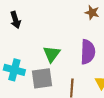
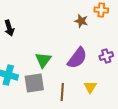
purple semicircle: (88, 52) -> (77, 58), turned 35

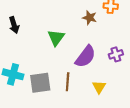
green triangle: (43, 60) -> (56, 38), moved
brown line: (62, 92) -> (68, 82), moved

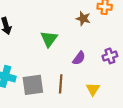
purple semicircle: (85, 56) -> (79, 58), size x0.6

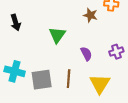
purple semicircle: (79, 58) -> (86, 54), turned -64
yellow triangle: (93, 89) -> (100, 84), size x1.5

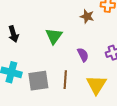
black arrow: (16, 22) -> (13, 34), moved

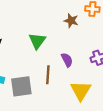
brown line: (65, 80) -> (48, 75), moved

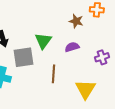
purple semicircle: (67, 60) -> (72, 47), moved, turned -80
gray square: (21, 86) -> (24, 57), moved

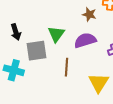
purple semicircle: (72, 47) -> (85, 40), size x1.5

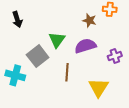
black arrow: (16, 32) -> (17, 19), moved
gray square: (37, 51) -> (38, 56), turned -30

